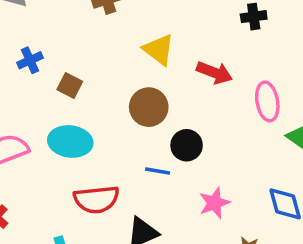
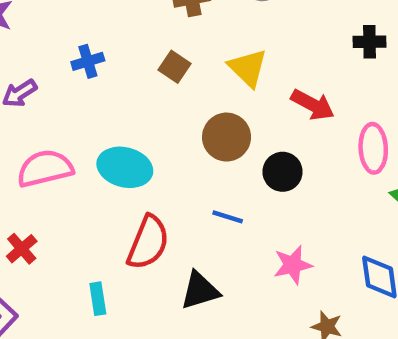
brown square: (70, 85) -> (174, 67), moved
black circle: (187, 145) -> (283, 172), moved
red semicircle: (96, 199) -> (148, 242), turned -69

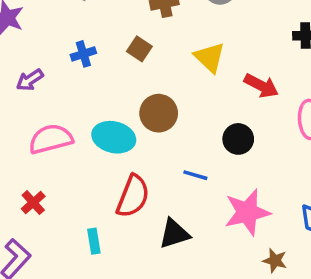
brown square: (174, 67) -> (139, 49), moved
brown circle: (227, 137) -> (159, 113), moved
pink star: (293, 265) -> (247, 212), size x1.5

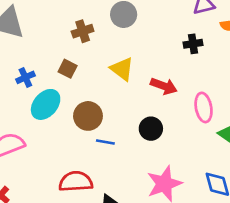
cyan ellipse: (114, 137) -> (46, 104), moved, turned -56
blue line: (195, 175) -> (105, 142), moved
red semicircle: (133, 196) -> (76, 182), turned -108

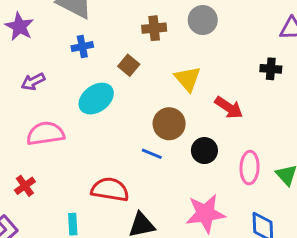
blue cross: (25, 77) -> (82, 47), moved
pink ellipse: (204, 107) -> (250, 168), moved
brown circle: (88, 116) -> (169, 124), moved

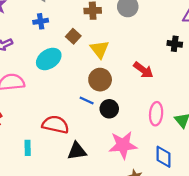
yellow triangle: (188, 79) -> (100, 49), moved
black circle: (204, 151) -> (109, 109), moved

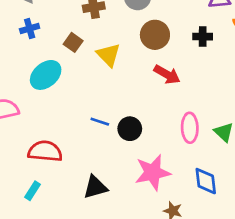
brown circle: (100, 80) -> (155, 35), moved
red semicircle: (55, 125) -> (45, 151), moved
cyan rectangle: (28, 148) -> (33, 191), turned 40

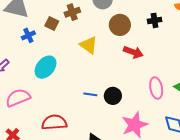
brown square: (73, 42) -> (52, 24), moved

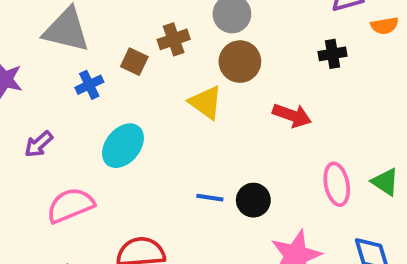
brown circle: (120, 25) -> (240, 62), moved

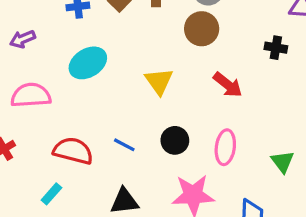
yellow triangle: (206, 102) -> (159, 81), moved
pink ellipse: (337, 184) -> (225, 147), moved
blue line: (210, 198) -> (124, 145), moved

